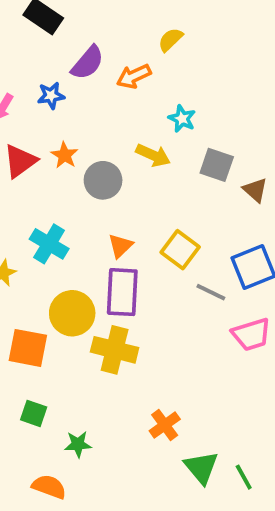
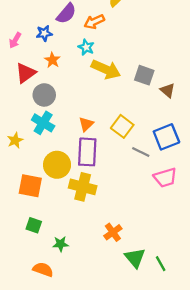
cyan star: (182, 119) -> (86, 47), moved
orange star: (64, 155) -> (52, 60), moved
yellow arrow: (153, 155) -> (106, 69), size x1.4
gray circle: (103, 180) -> (44, 95), moved

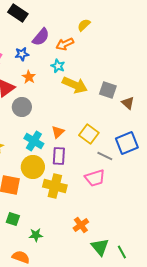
cyan cross: (43, 123) -> (34, 141), moved
purple rectangle: (87, 152) -> (59, 156), size x0.7
pink trapezoid: (165, 178) -> (95, 178), moved

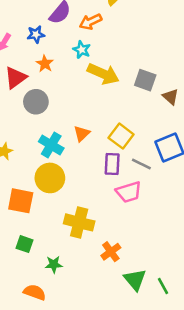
purple rectangle: (59, 156) -> (112, 164), moved
yellow cross: (55, 186) -> (79, 222), moved

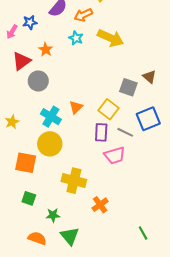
blue star: (36, 34) -> (30, 22), moved
yellow arrow: (103, 74) -> (111, 38), moved
gray square: (145, 80) -> (128, 87), moved
green triangle: (135, 280) -> (70, 236), moved

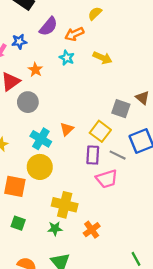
yellow arrow: (111, 38) -> (102, 58), size x0.7
green star: (53, 215) -> (55, 229), moved

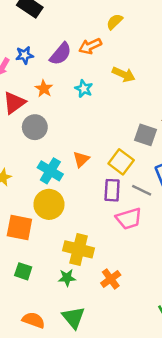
purple semicircle: (48, 26) -> (61, 54), moved
cyan star: (67, 58) -> (84, 89), moved

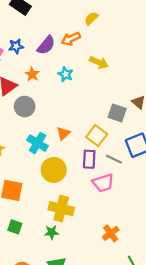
yellow circle: (49, 204) -> (54, 170), moved
orange cross: (111, 279) -> (111, 233), moved

